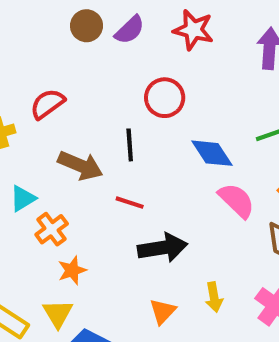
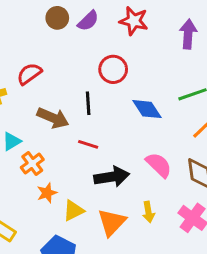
pink semicircle: (237, 200) -> (159, 165), moved
orange triangle: (163, 311) -> (112, 222), size x1.5
yellow triangle: (58, 314) -> (73, 211), moved, turned 35

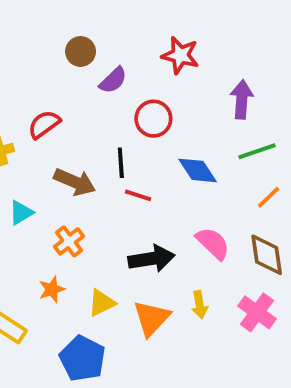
purple semicircle: (88, 21) -> (113, 80), moved
purple arrow: (188, 34) -> (242, 99), moved
red line: (88, 144) -> (138, 195), moved
orange cross: (32, 163) -> (69, 241), moved
orange star: (47, 193) -> (52, 289), moved

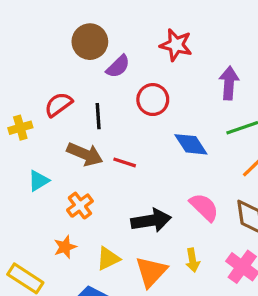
brown circle: (81, 51) -> (90, 42), size x1.4
black line: (121, 163) -> (98, 116), moved
red line: (138, 195) -> (125, 162), moved

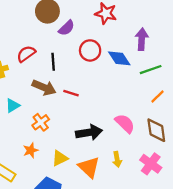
blue diamond: (191, 144) -> (119, 58), moved
orange triangle: (151, 272) -> (89, 167), turned -30

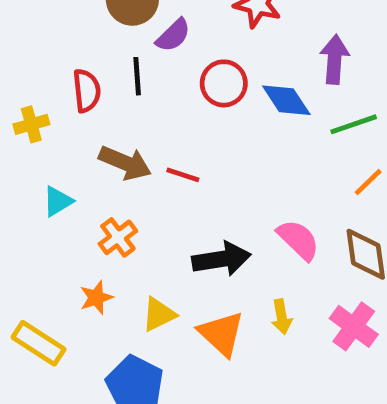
red semicircle: (26, 54) -> (87, 91), turned 120
black line: (53, 62) -> (137, 76), moved

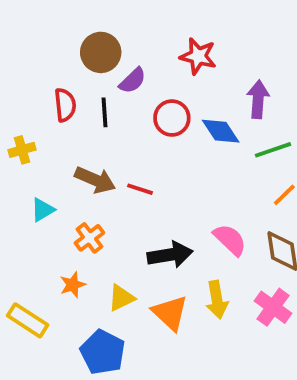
red semicircle: (87, 91) -> (65, 105), moved
yellow arrow: (282, 317) -> (217, 300), size x1.4

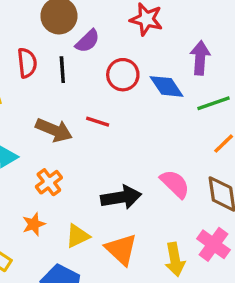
red line: (140, 189) -> (98, 122), moved
yellow arrow: (217, 300) -> (175, 259), moved

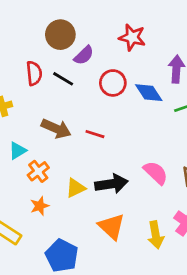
black line: (62, 70) -> (63, 79), turned -55
red line: (98, 122) -> (95, 134), moved
orange cross: (49, 182) -> (38, 171), moved
yellow triangle: (77, 236) -> (76, 188), moved

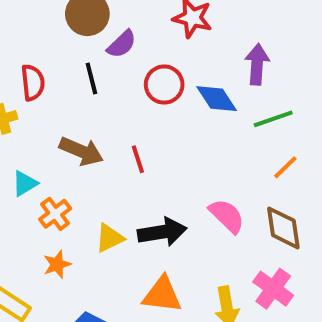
red semicircle: (34, 73) -> (33, 83), moved
black line: (63, 79) -> (91, 78), turned 45
red line: (95, 134) -> (138, 159), turned 54
orange triangle: (111, 227) -> (162, 295), turned -36

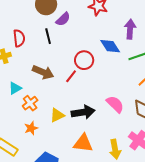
red circle: (164, 85) -> (84, 60), moved
red line: (138, 159) -> (71, 76), turned 56

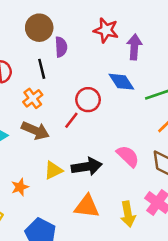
purple semicircle: (63, 19) -> (61, 47), turned -49
purple arrow: (130, 29) -> (134, 47), moved
brown arrow: (43, 72) -> (35, 131), moved
orange cross: (30, 103) -> (33, 98), moved

